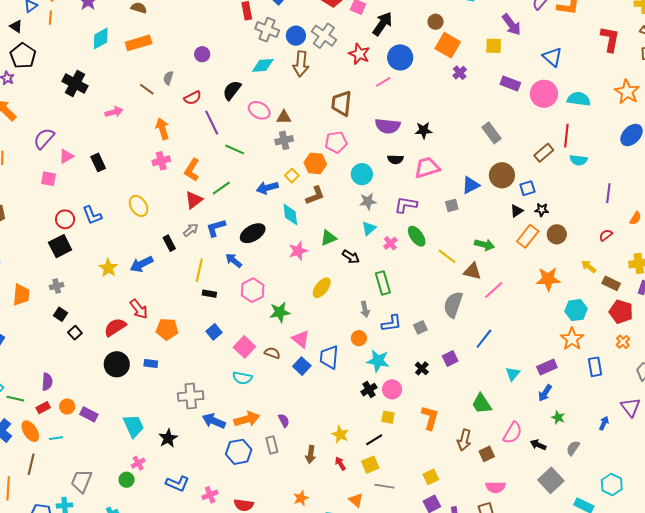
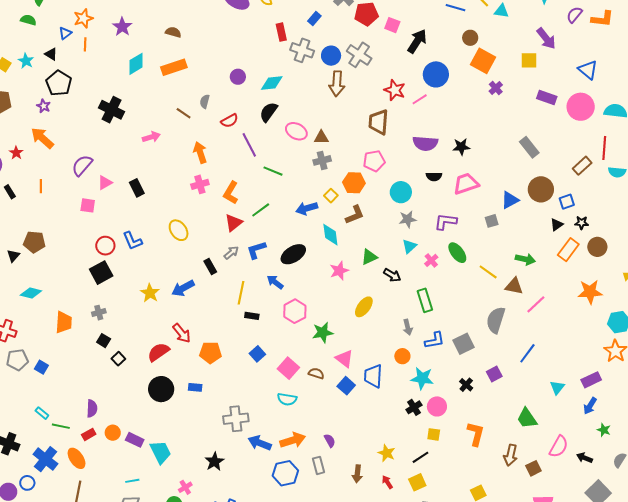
red star: (359, 54) -> (395, 90), moved
cyan diamond: (263, 65) -> (272, 83), moved
gray square: (420, 327) -> (464, 344), size x1.5
cyan trapezoid: (134, 426) -> (161, 452), moved
cyan line: (56, 438) -> (132, 481), moved

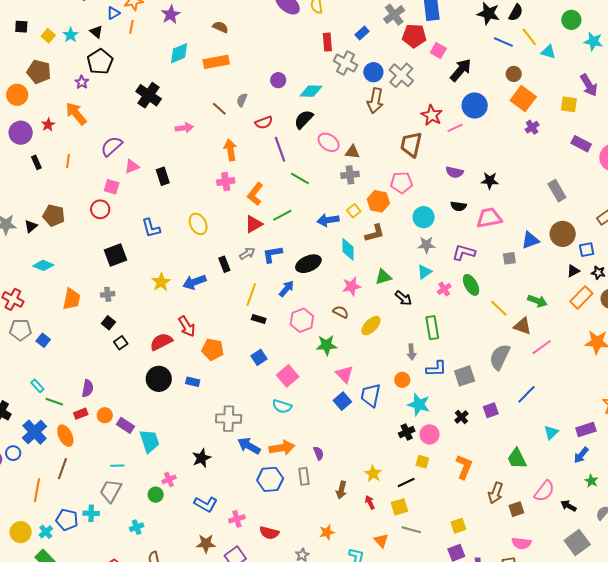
purple semicircle: (425, 143) -> (455, 172), size x0.7
red circle: (105, 246) -> (100, 209), moved
blue arrow: (275, 282) -> (286, 289), turned 84
brown semicircle: (316, 373) -> (341, 312), moved

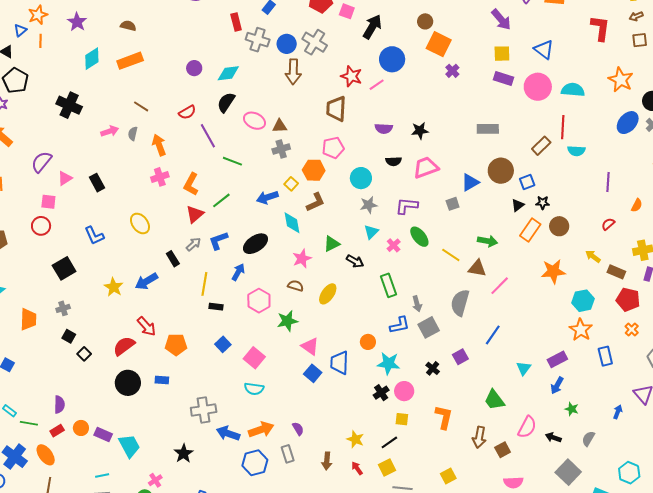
gray semicircle: (242, 100) -> (133, 134), moved
yellow square: (569, 104) -> (502, 54), moved
gray rectangle: (557, 191) -> (488, 129), turned -50
gray arrow: (412, 352) -> (417, 304), moved

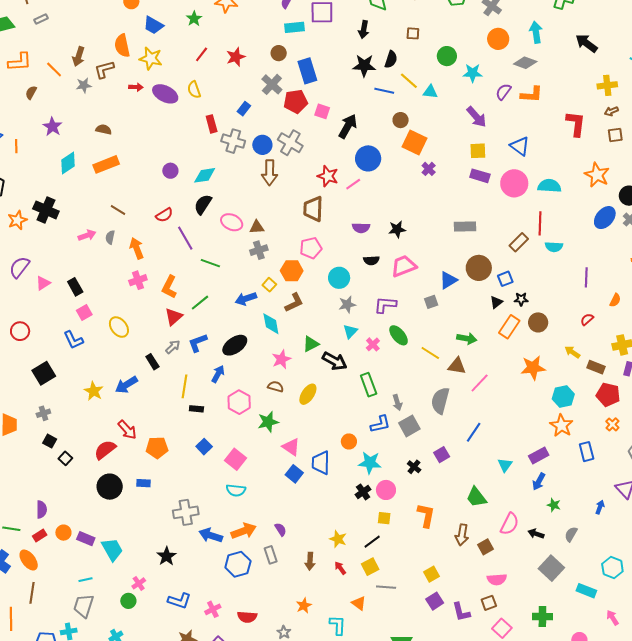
orange star: (38, 15) -> (17, 220), moved
pink square: (48, 202) -> (84, 312), moved, turned -35
black arrow: (355, 261) -> (335, 361), size x1.4

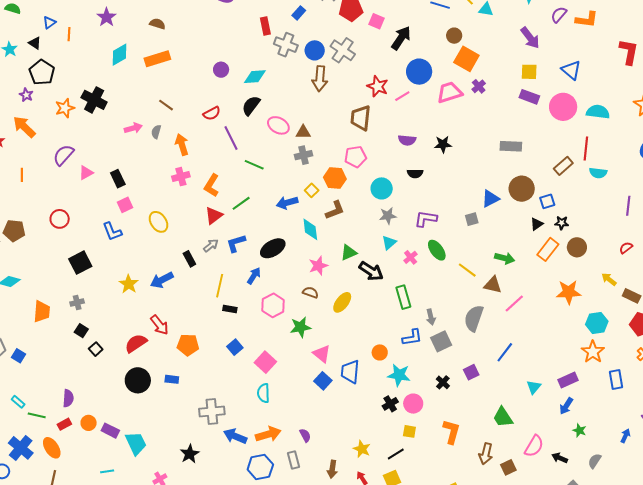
pink trapezoid: (404, 266) -> (449, 92), moved
cyan semicircle: (236, 490) -> (263, 393), turned 78

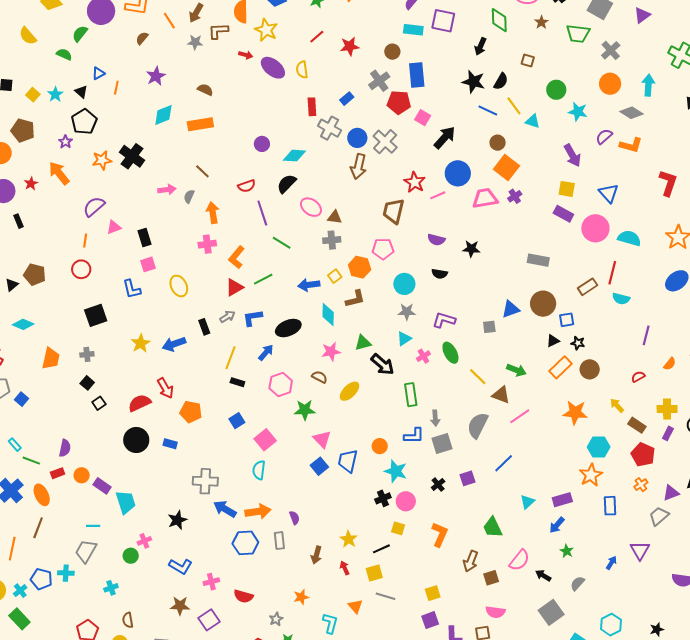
orange line: (22, 175) -> (85, 241), moved

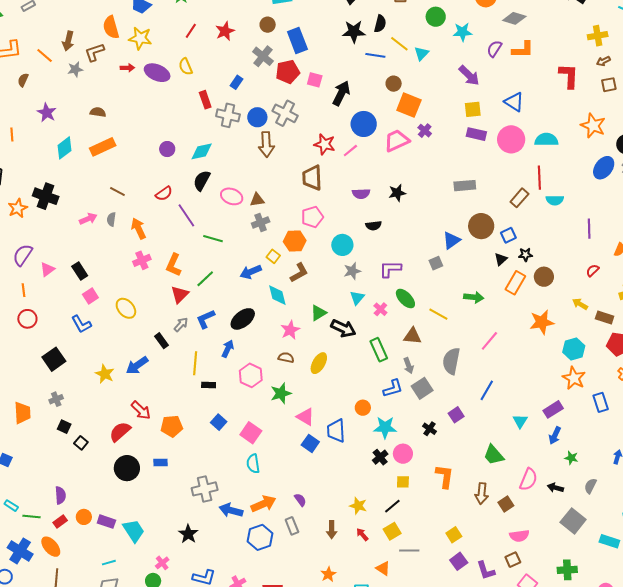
cyan triangle: (533, 121) -> (422, 53), turned -49
brown triangle: (501, 395) -> (412, 336), moved

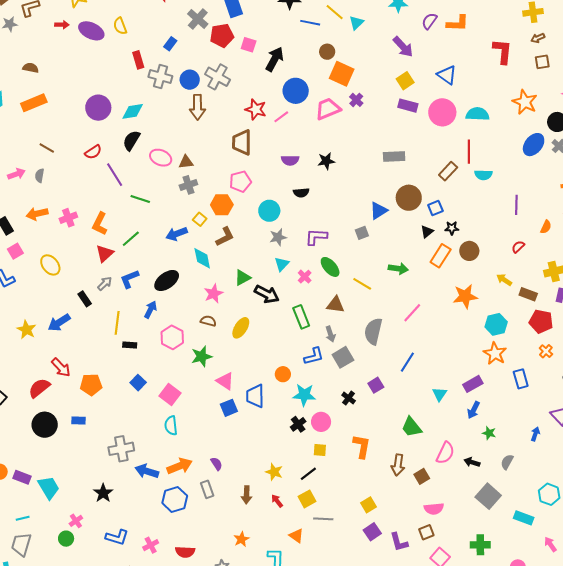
yellow square: (473, 109) -> (405, 81), turned -30
purple circle: (167, 149) -> (98, 108), size x1.6
orange arrow: (139, 229) -> (37, 214), moved, turned -80
blue square: (310, 443) -> (229, 408), turned 30

